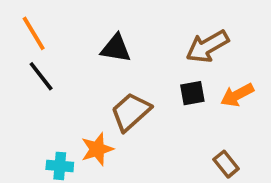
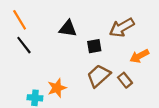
black square: (192, 93) -> (94, 46), moved
brown trapezoid: (131, 112) -> (99, 76), moved
brown rectangle: (226, 164) -> (125, 80), moved

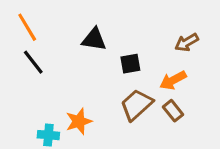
brown arrow: (122, 27) -> (187, 42), moved, size x0.7
orange arrow: (139, 56) -> (173, 80), moved

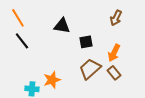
brown arrow: (187, 42) -> (116, 18), moved, turned -35
orange arrow: (173, 80) -> (114, 53), turned -36

